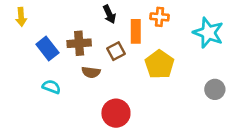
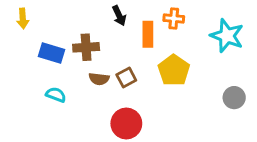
blue rectangle: (47, 49) -> (52, 53), turned -35
brown square: (116, 51) -> (126, 77), moved

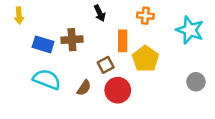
orange rectangle: (148, 34) -> (123, 41), moved
brown semicircle: (99, 79) -> (84, 88), moved, turned -63
cyan semicircle: (56, 95) -> (47, 79), size x1.6
red circle: (126, 123) -> (118, 90), moved

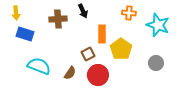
orange cross: (145, 16) -> (129, 13), moved
brown cross: (72, 40) -> (58, 19), moved
blue rectangle: (43, 44) -> (25, 34), moved
gray circle: (196, 82) -> (156, 63), moved

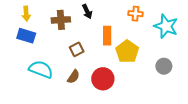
yellow arrow: (16, 13) -> (26, 14), moved
brown square: (88, 54) -> (77, 49), moved

